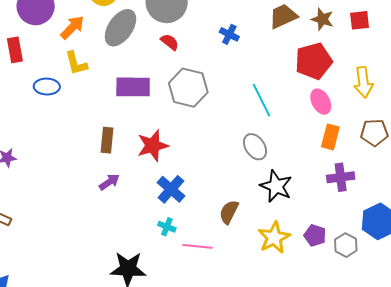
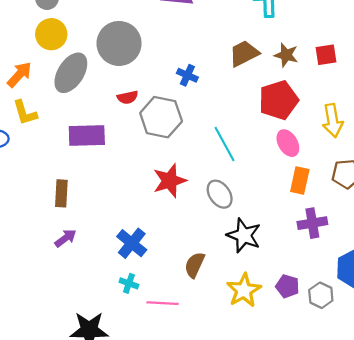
red semicircle: (170, 42) -> (128, 97), moved, turned 132
gray hexagon: (188, 88) -> (161, 117), moved
red star: (153, 146) -> (170, 181), moved

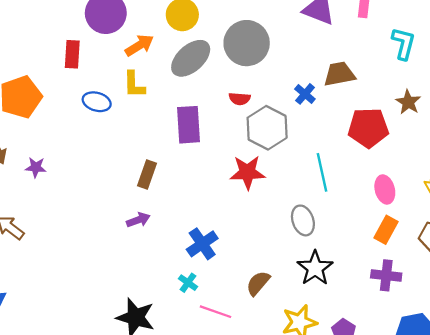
brown trapezoid: (244, 54) -> (339, 74), moved
red pentagon: (279, 100) -> (368, 128), moved
purple rectangle: (87, 135) -> (189, 125), turned 72
red star: (170, 181) -> (247, 172), moved

